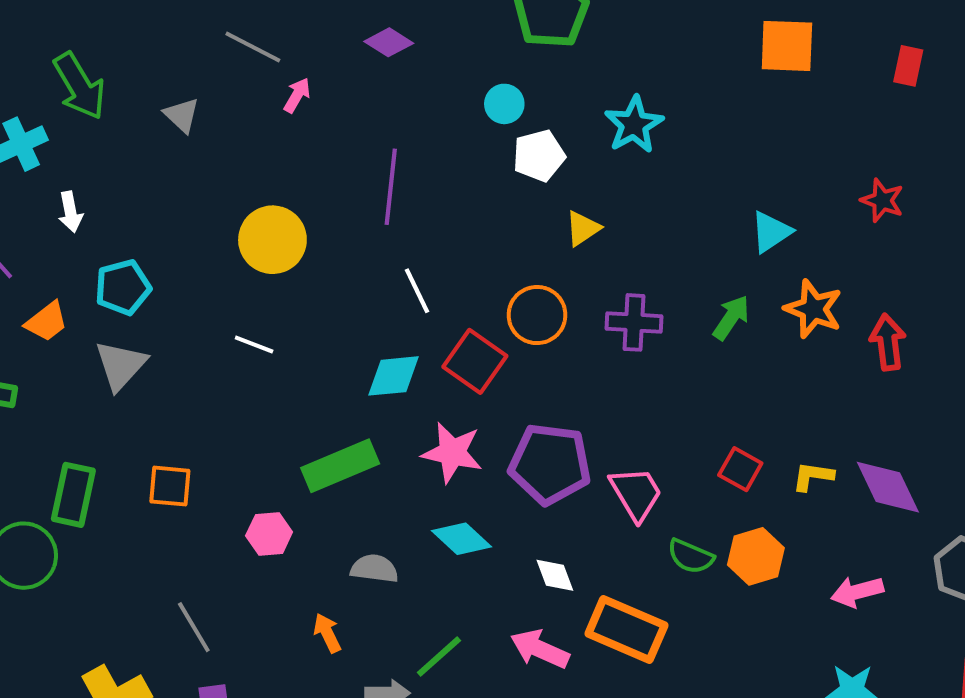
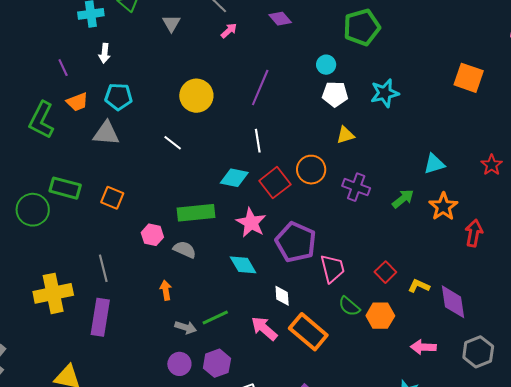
gray triangle: (121, 365) -> (106, 133), turned 36
green rectangle: (73, 495) -> (65, 188), turned 76
gray semicircle: (374, 569) -> (185, 250), moved

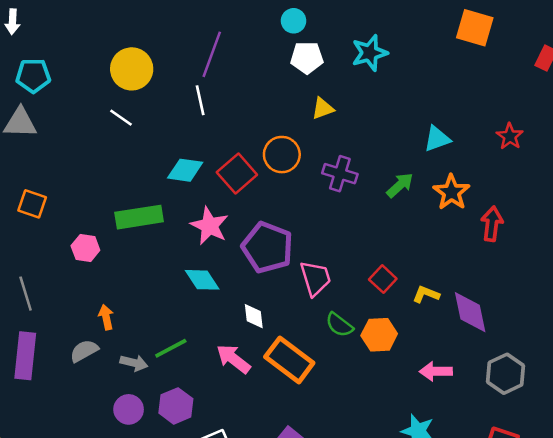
white line: (258, 141) -> (200, 100), moved
white line: (173, 143) -> (121, 118), moved
gray semicircle: (185, 250) -> (84, 351), moved, turned -50

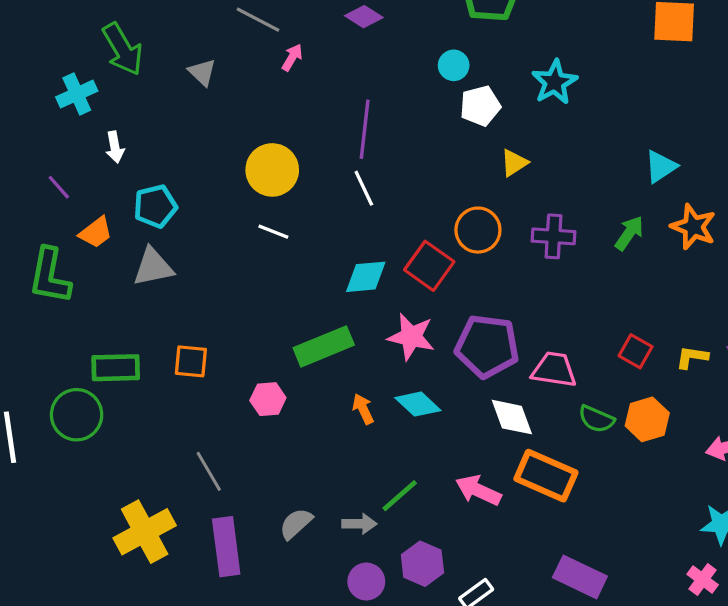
pink trapezoid: (315, 278) -> (554, 370), turned -51
white diamond: (254, 316) -> (512, 417), moved, size x1.4
orange arrow: (106, 317) -> (363, 409), moved

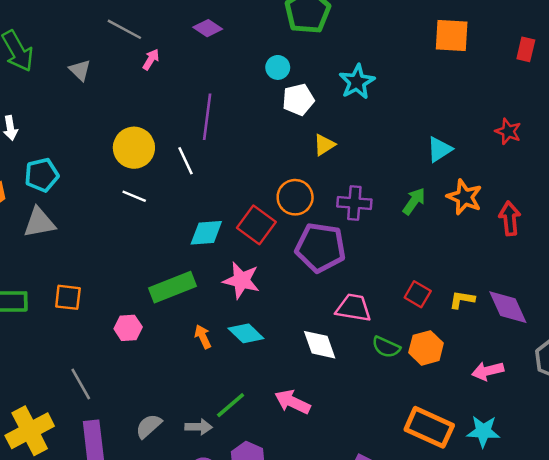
white line: (364, 188) -> (186, 161), moved
purple pentagon: (487, 346) -> (320, 247), moved
orange rectangle: (546, 476) -> (429, 427), moved

